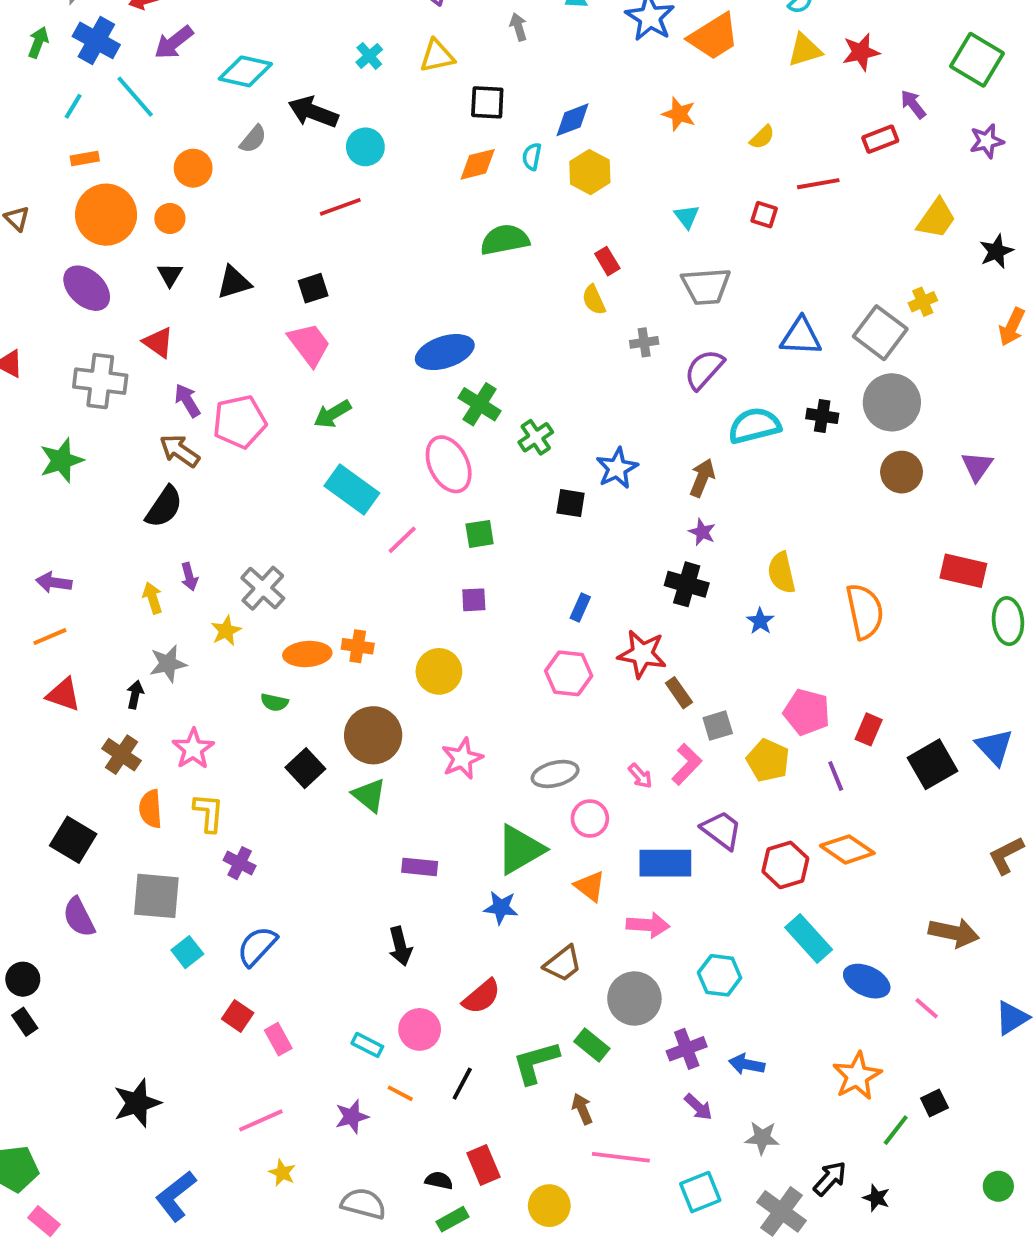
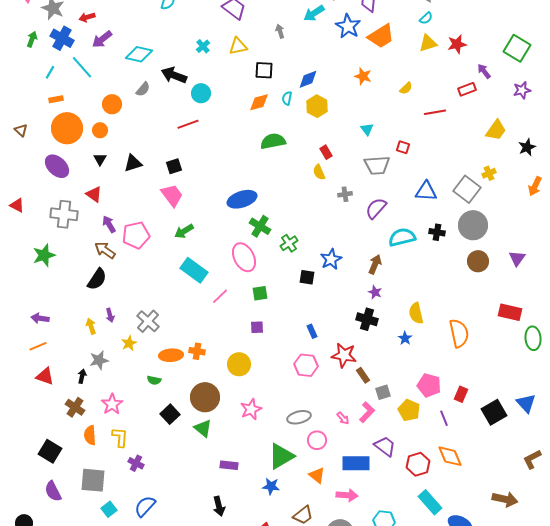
red square: (764, 215) -> (403, 147), moved
blue rectangle: (580, 608) -> (312, 331), turned -48
orange diamond: (847, 849) -> (450, 456), turned 32

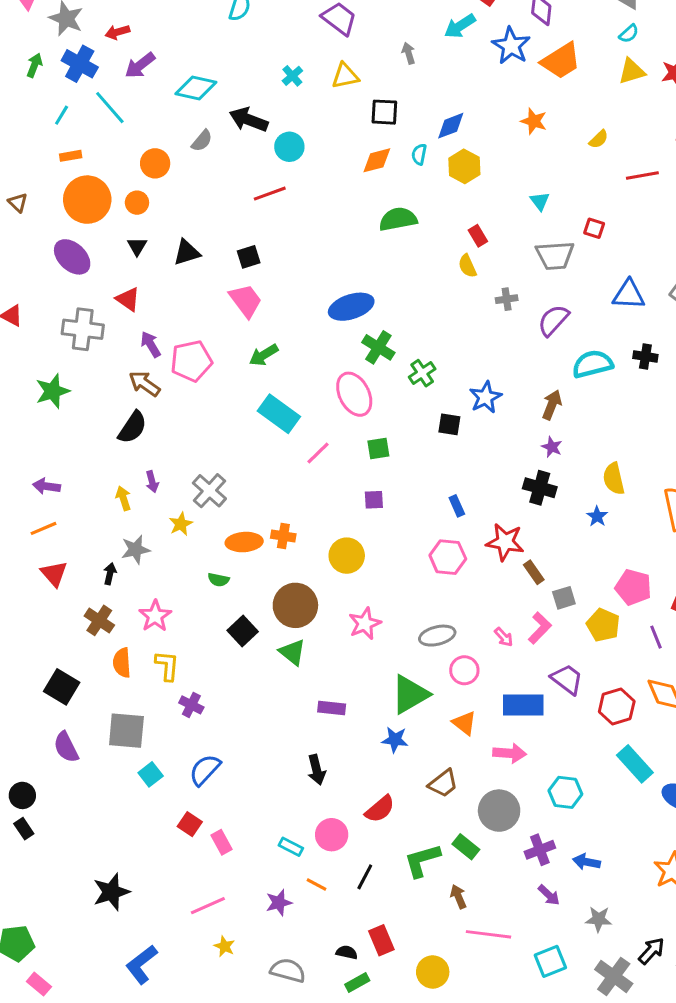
red triangle: (45, 376) -> (54, 574), turned 30

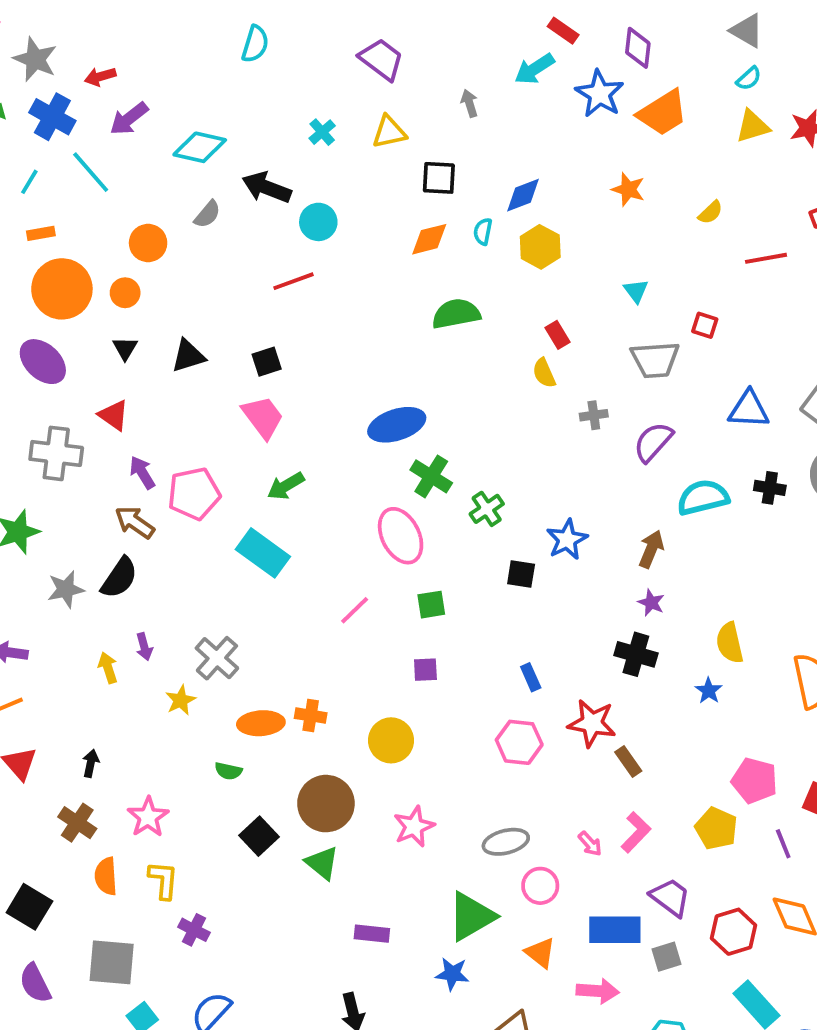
cyan rectangle: (279, 414) -> (263, 553), moved
gray star: (135, 550) -> (66, 589), moved
gray square: (564, 598) -> (667, 957), moved

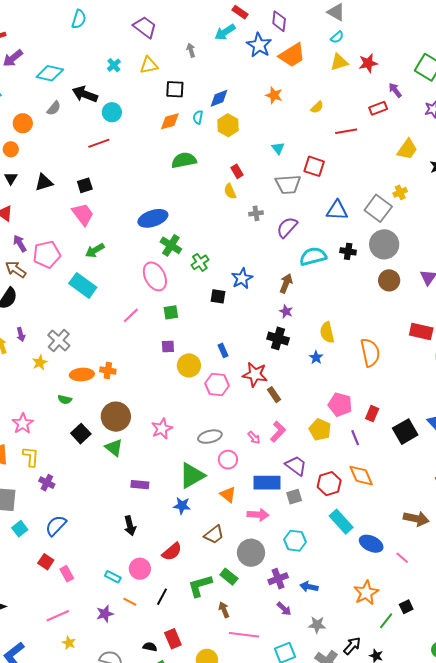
red square: (705, 325) -> (314, 166), size x1.5
yellow circle: (391, 740) -> (189, 365), moved

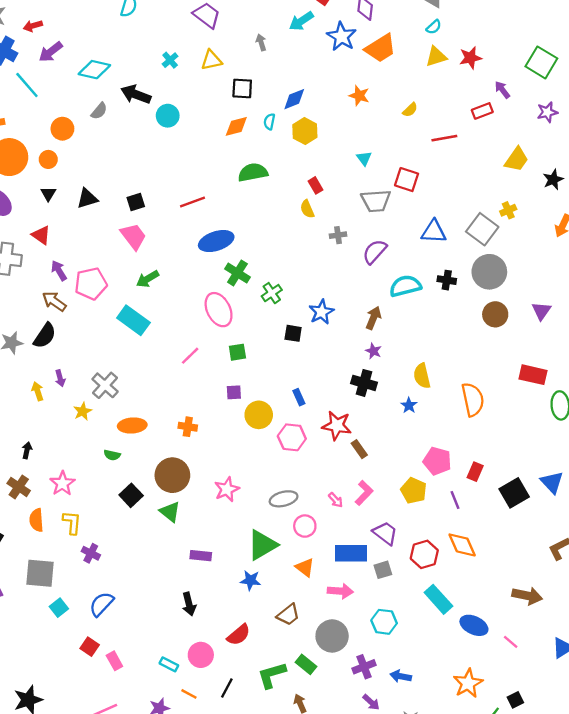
red line: (99, 143) -> (193, 202), moved
orange cross: (108, 370) -> (188, 427), moved

